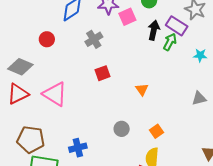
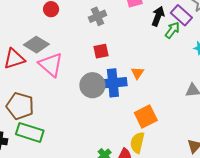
gray diamond: (20, 67) -> (36, 45), moved
gray circle: (122, 129) -> (92, 85), moved, size x1.6
orange square: (157, 131) -> (146, 116), size x1.6
blue cross: (78, 148) -> (113, 83), moved, size x1.5

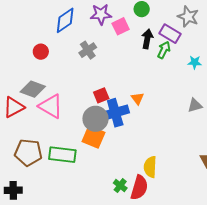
red square: (101, 51) -> (101, 95), moved
orange square: (146, 116) -> (93, 137), moved, turned -30
green rectangle: (30, 132) -> (62, 155), moved

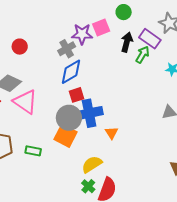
purple star: (101, 14) -> (82, 34), moved
blue diamond: (65, 20) -> (71, 72), moved
orange triangle: (137, 98) -> (112, 133), moved
green rectangle: (62, 155) -> (33, 151), size x0.6
yellow semicircle: (150, 167) -> (92, 164), moved, turned 50

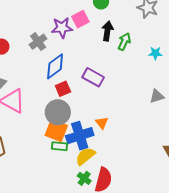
purple rectangle: (150, 39) -> (93, 77), moved
gray cross: (67, 49) -> (38, 42), moved
blue cross: (89, 113) -> (80, 136), moved
green rectangle: (33, 151) -> (60, 146), moved

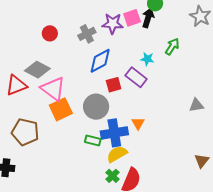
black arrow: (107, 31) -> (148, 18), moved
cyan star: (155, 53) -> (147, 59), moved
red square: (63, 89) -> (114, 85), moved
orange square: (56, 130) -> (61, 109), moved, turned 35

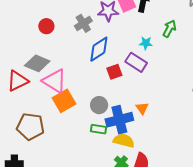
gray circle: (96, 107) -> (99, 105), moved, size x0.7
yellow semicircle: (117, 154) -> (124, 141), turned 50

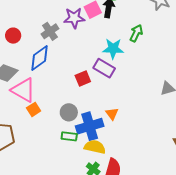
cyan star: (146, 43) -> (113, 49), size x1.5
blue diamond: (99, 49) -> (40, 58), moved
orange square: (64, 101) -> (34, 109), size x0.6

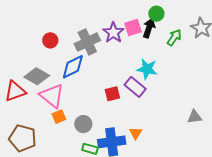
purple star: (74, 18) -> (113, 33), turned 30
gray cross: (50, 31) -> (87, 42), size x1.4
green arrow: (136, 33) -> (174, 37), moved
gray circle: (69, 112) -> (83, 124), moved

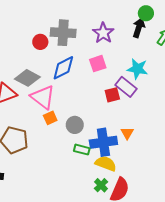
pink square: (133, 27) -> (98, 64), moved
gray cross: (87, 42) -> (63, 33), moved, turned 30
red square: (112, 94) -> (112, 95), moved

